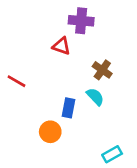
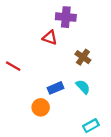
cyan semicircle: (95, 97) -> (83, 87), moved
blue rectangle: (68, 108) -> (56, 88), turned 56

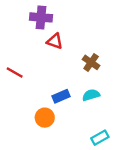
purple cross: (66, 17) -> (41, 17), moved
cyan semicircle: (83, 87) -> (91, 95), turned -63

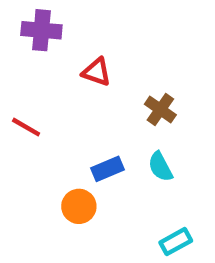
purple cross: (41, 17) -> (41, 30), moved
cyan semicircle: (91, 95) -> (160, 167), turned -102

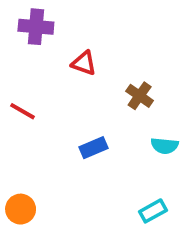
cyan semicircle: (160, 167) -> (165, 146), moved, turned -56
orange circle: (79, 206) -> (21, 209), moved

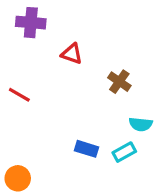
blue rectangle: (94, 148) -> (87, 149), moved, turned 40
cyan rectangle: (153, 211) -> (124, 152), moved

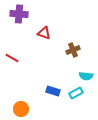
brown cross: (119, 82) -> (73, 50), turned 32
orange circle: (18, 178) -> (21, 109), moved

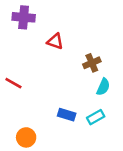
red line: (12, 58) -> (13, 83), moved
cyan semicircle: (86, 76) -> (103, 87), moved, turned -72

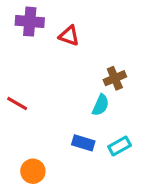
red triangle: (55, 41) -> (69, 36), moved
cyan semicircle: (103, 87) -> (101, 105), moved

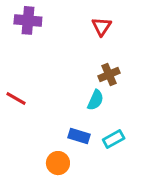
red triangle: (69, 36) -> (102, 26), moved, turned 45
orange circle: (33, 171) -> (58, 163), moved

